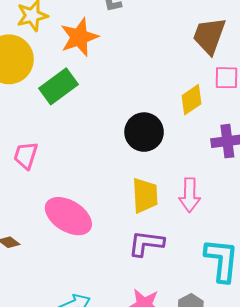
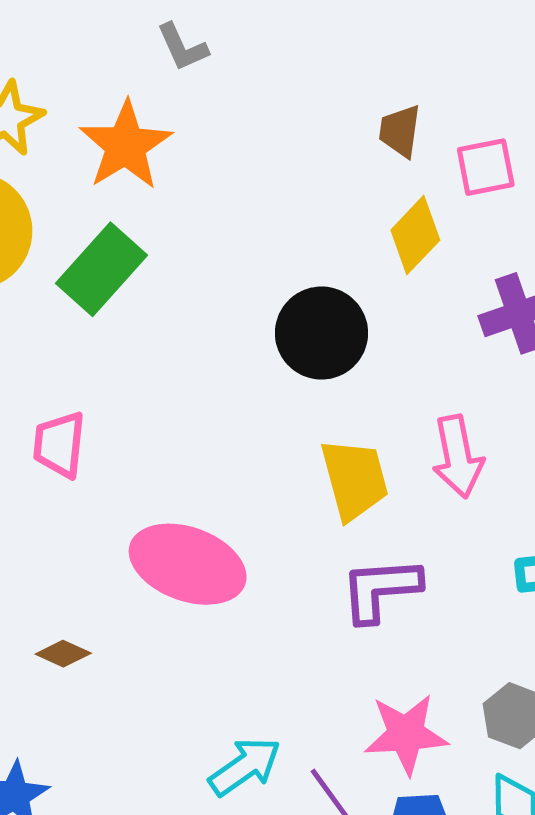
brown trapezoid: (209, 36) -> (400, 131), moved, size x0.6

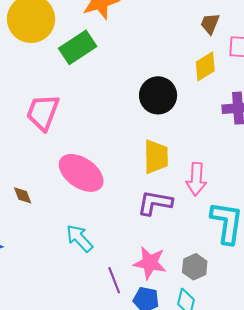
pink trapezoid: (59, 445) -> (43, 112), size x1.4
pink arrow: (458, 457) -> (196, 179), moved
brown diamond: (63, 654) -> (23, 195), turned 30
cyan arrow: (245, 767) -> (79, 238), moved, turned -112

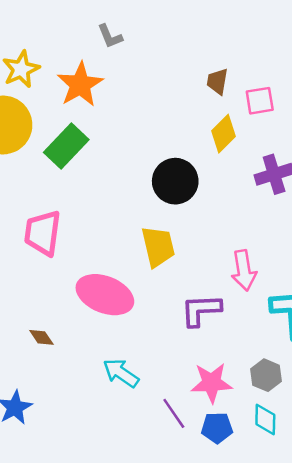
yellow trapezoid: (156, 157) -> (158, 247), moved

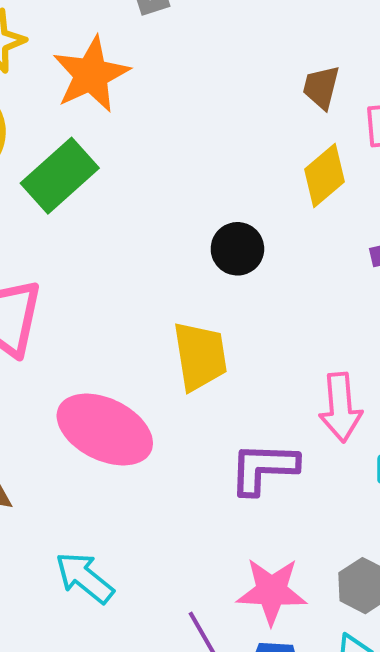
black circle: (175, 181) -> (237, 249), size x0.7
cyan arrow: (121, 373) -> (85, 578), moved

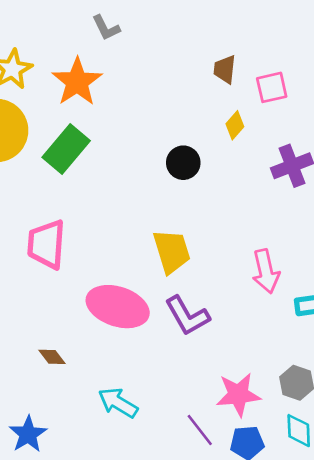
yellow diamond: (325, 176) -> (235, 125), size x0.7
black circle: (237, 249) -> (183, 163), moved
purple L-shape: (263, 468) -> (187, 316), moved, turned -114

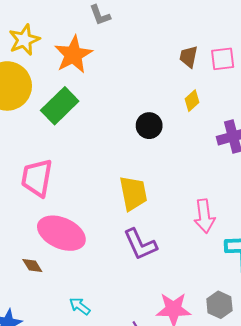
pink square: (272, 87) -> (223, 59), moved
pink ellipse: (118, 307) -> (61, 233), moved
cyan arrow: (118, 403) -> (80, 306), size x0.7

